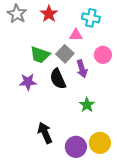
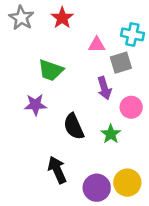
cyan cross: (91, 18) -> (132, 34), moved
gray square: (65, 54) -> (121, 63), moved, turned 30
pink circle: (103, 55) -> (131, 107), moved
black semicircle: (58, 79) -> (74, 126), moved

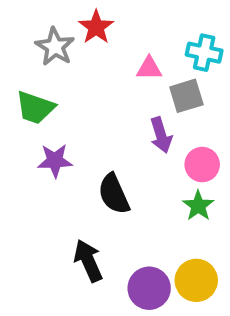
gray star: (21, 18) -> (55, 47), moved
green trapezoid: (51, 70) -> (35, 108), moved
green star: (111, 134) -> (198, 206), moved

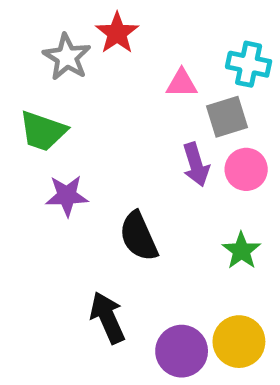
pink circle: (202, 165) -> (246, 169), moved

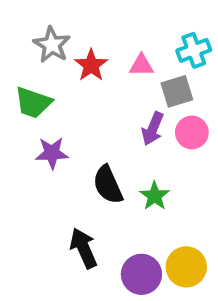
red star: (117, 33) -> (91, 65), moved
cyan cross: (249, 64) -> (194, 50), turned -32
purple arrow: (196, 165) -> (153, 129), turned 40
green star: (241, 251) -> (155, 196), moved

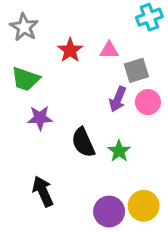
gray star: (52, 45) -> (24, 27), moved
cyan cross: (194, 50) -> (149, 17), moved
black arrow: (84, 248) -> (43, 191), moved

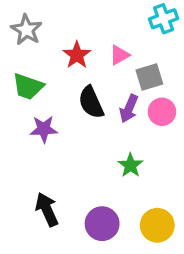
pink triangle: (109, 50) -> (119, 55), turned -30
black semicircle: (83, 142) -> (91, 102), moved
purple circle: (109, 212) -> (102, 224), moved

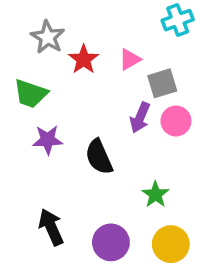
gray star: (26, 30) -> (48, 37), moved
black semicircle: (91, 102) -> (99, 157), moved
green star: (130, 165) -> (155, 195), moved

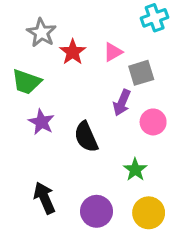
pink circle: (176, 121) -> (153, 122), moved
purple star: (48, 140) -> (41, 122), turned 30

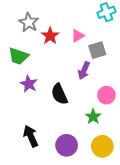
pink circle: (153, 122) -> (106, 95), moved

